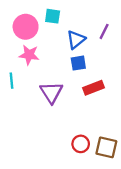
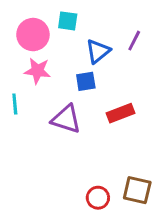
blue square: (78, 63) -> (86, 81), moved
purple triangle: (51, 92) -> (66, 119), turned -40
red circle: (81, 144) -> (98, 198), moved

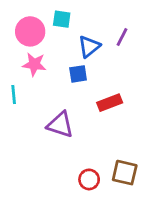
purple triangle: (66, 119) -> (60, 125), moved

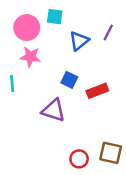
blue square: (78, 74) -> (69, 80), moved, turned 35

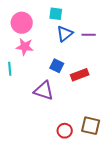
cyan square: (55, 17) -> (56, 14), moved
purple line: (108, 32) -> (89, 35), moved, turned 64

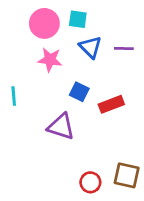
pink circle: (22, 23) -> (44, 23), moved
blue triangle: (65, 34) -> (90, 47), turned -36
pink star: (25, 47) -> (50, 60), moved

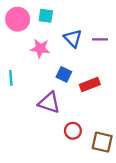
cyan square: (78, 19) -> (46, 16), moved
pink circle: (44, 23) -> (18, 19), moved
red circle: (90, 182) -> (73, 131), moved

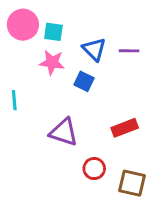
cyan square: (46, 16) -> (53, 32), moved
blue square: (64, 74) -> (84, 81), moved
red rectangle: (90, 85) -> (125, 128), moved

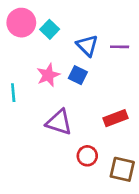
cyan square: (53, 32) -> (50, 29), turned 36
pink star: (52, 62) -> (48, 75), moved, turned -30

